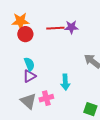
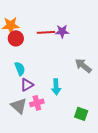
purple triangle: (29, 76) -> (27, 85), moved

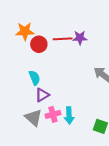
red circle: (16, 38) -> (39, 44), moved
cyan arrow: (56, 87) -> (69, 115), moved

